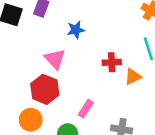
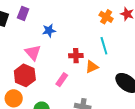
pink rectangle: (86, 109) -> (62, 80), moved

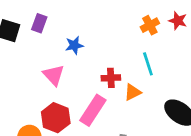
orange cross: (106, 17) -> (150, 25), turned 32
red hexagon: (25, 75) -> (56, 118), moved
pink rectangle: (62, 80) -> (93, 110), size x1.6

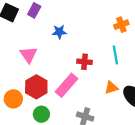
pink triangle: (54, 75) -> (29, 55), moved
orange triangle: (133, 92) -> (111, 88), moved

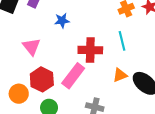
red cross: (84, 62) -> (90, 50), size x1.5

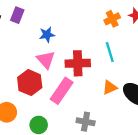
pink triangle: (32, 47) -> (46, 60), moved
red hexagon: (42, 79) -> (30, 83), moved

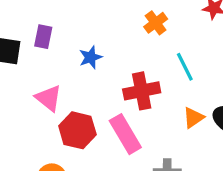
orange cross: (112, 19) -> (156, 23), moved
pink triangle: (46, 60) -> (48, 98), moved
pink rectangle: (62, 91) -> (125, 134), turned -55

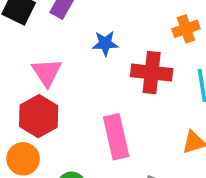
red cross: (142, 91) -> (152, 73), moved
red hexagon: (77, 130) -> (39, 116), moved

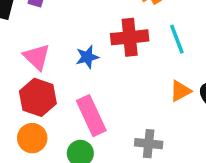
blue star: (105, 43) -> (87, 57), moved
pink rectangle: (116, 137) -> (91, 116), moved

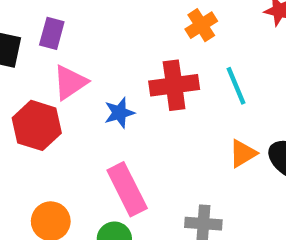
pink triangle: (37, 57) -> (70, 82), moved, turned 44
red hexagon: (38, 97) -> (37, 125), moved

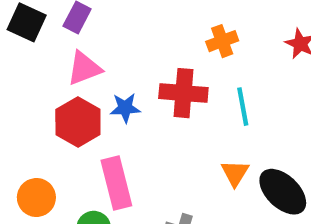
red hexagon: (37, 125) -> (78, 122), moved
orange triangle: (243, 153) -> (235, 173), turned -40

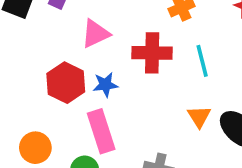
pink triangle: (84, 68) -> (95, 34), moved
blue star: (125, 108) -> (105, 85), moved

